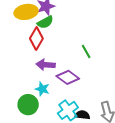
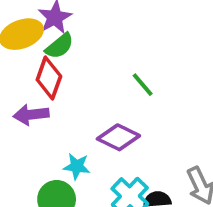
purple arrow: (46, 65) -> (31, 115), moved

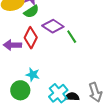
red diamond: (49, 78) -> (31, 38), moved
purple diamond: (118, 137) -> (53, 26), moved

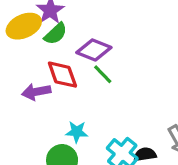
green line: (72, 37) -> (103, 74), moved
red diamond: (31, 38) -> (62, 75), turned -35

